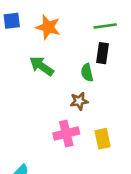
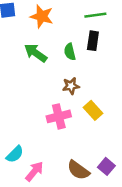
green semicircle: (87, 73) -> (70, 52), moved
yellow rectangle: (103, 139) -> (93, 110), moved, turned -30

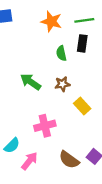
orange star: (42, 16) -> (51, 21), moved
green arrow: (36, 53) -> (31, 82), moved
pink cross: (59, 116) -> (45, 126), moved

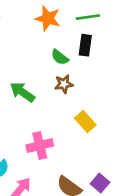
green semicircle: (61, 53) -> (60, 57), turned -40
brown star: (62, 84) -> (64, 84), moved

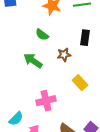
black rectangle: (85, 45) -> (85, 38), moved
green semicircle: (60, 57) -> (42, 35), moved

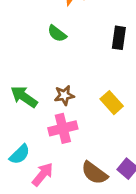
brown star: (64, 55) -> (64, 95), moved
green arrow: (33, 61) -> (24, 97), moved

